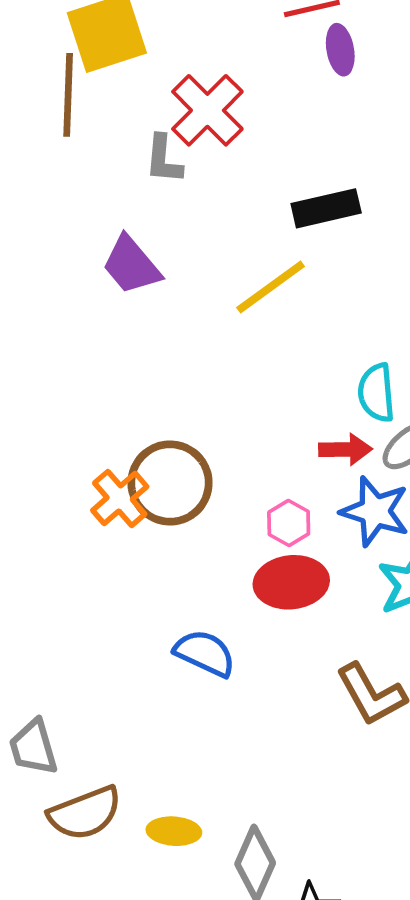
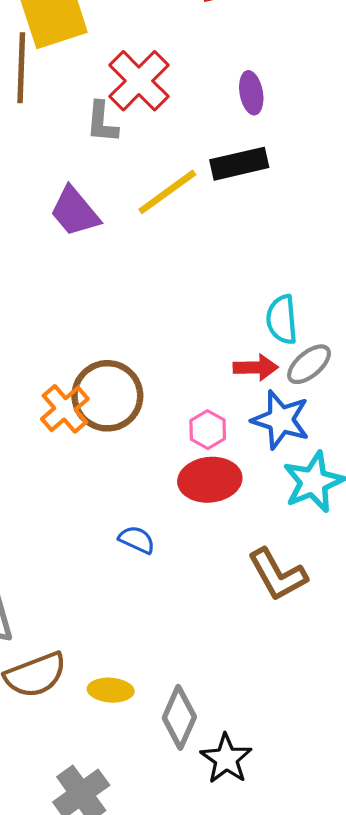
purple ellipse: (340, 50) -> (251, 93), moved
yellow line: (271, 287) -> (167, 192), moved
blue semicircle: (205, 653) -> (137, 540), size x0.7

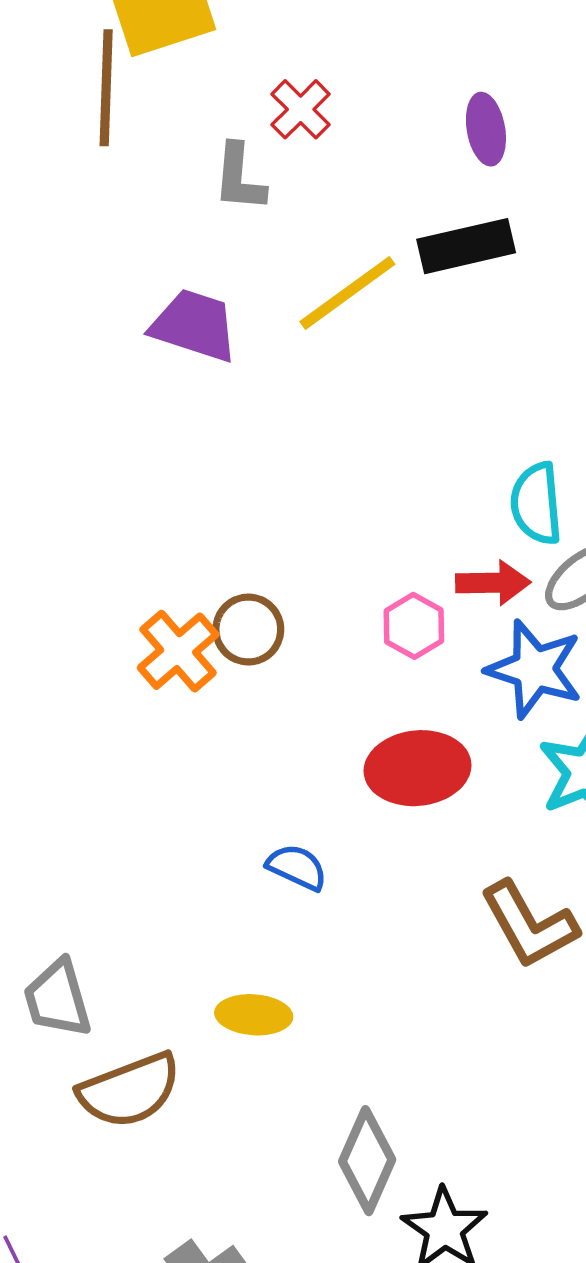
red cross: (139, 81) -> (301, 109), size x0.6
purple trapezoid: (75, 212) -> (194, 325), turned 148
brown circle: (107, 396) -> (248, 630), size x0.6
pink hexagon: (208, 430) -> (414, 626), moved
yellow ellipse: (111, 690) -> (254, 1015), moved

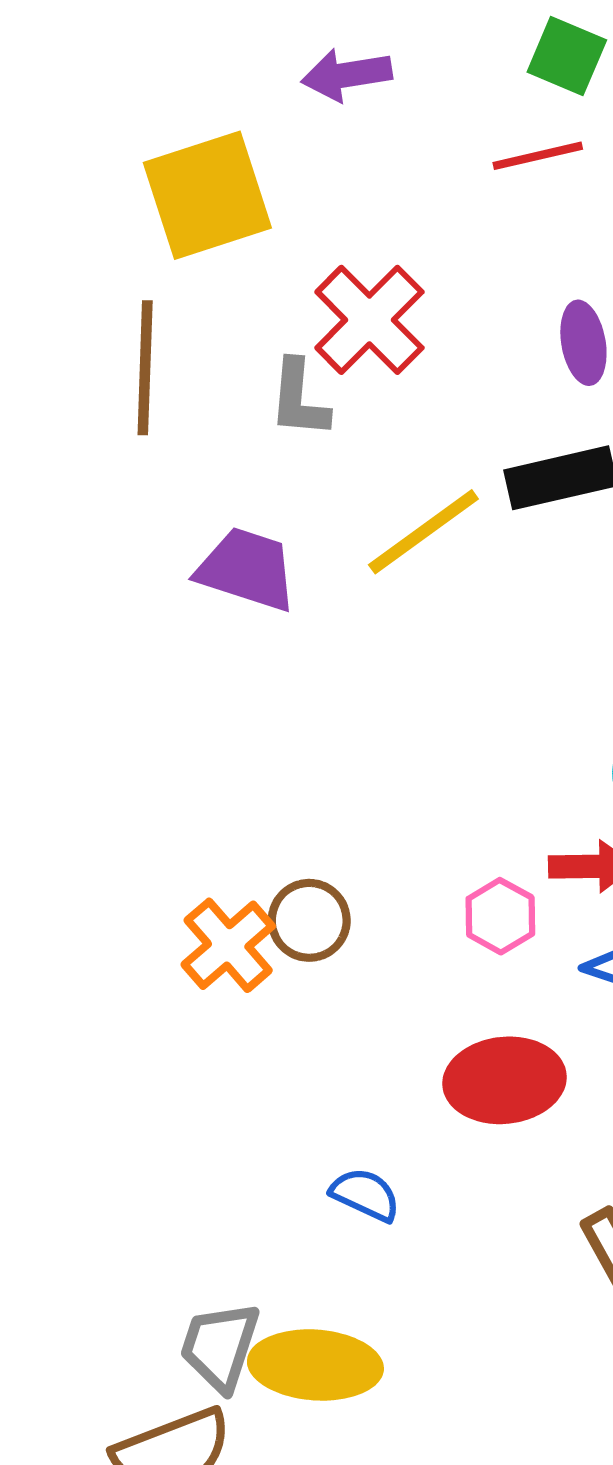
brown line: (106, 88) -> (145, 368), moved
red cross: (301, 109) -> (369, 320), size x1.6
gray trapezoid: (58, 999) -> (220, 1346), moved, turned 34
yellow ellipse: (254, 1015) -> (315, 1365), size x1.5

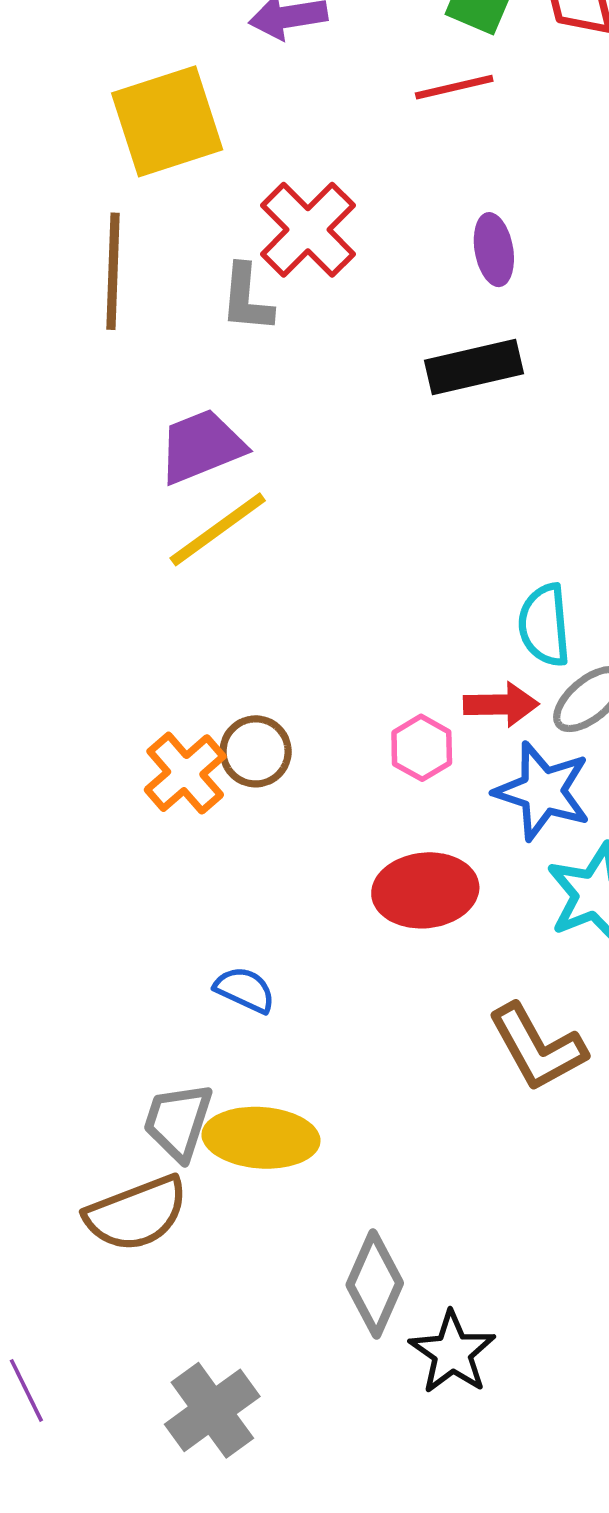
yellow line: (423, 532) -> (218, 529), moved
purple trapezoid: (247, 569) -> (201, 446), turned -40
blue semicircle: (365, 1195) -> (245, 990), moved

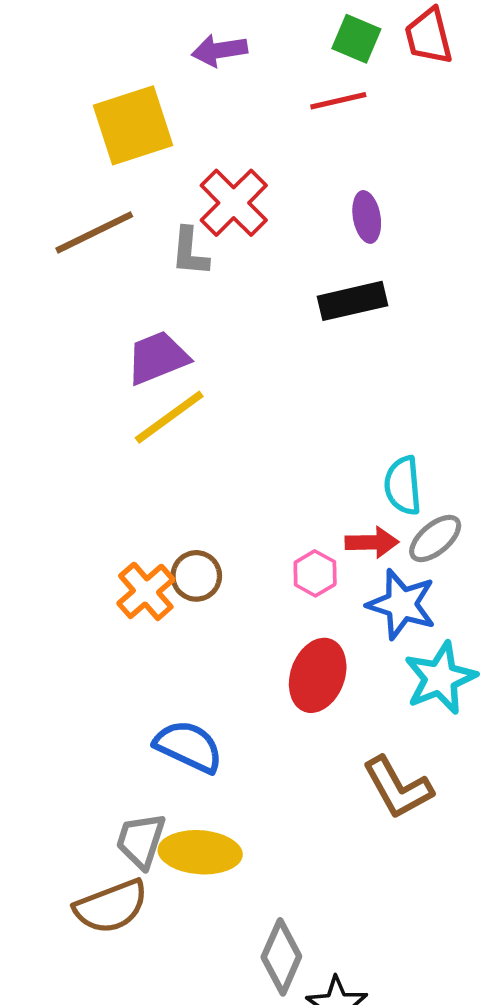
brown line: (113, 271) -> (94, 232), turned 62
red ellipse: (425, 890) -> (318, 675), turned -64
blue semicircle: (245, 990) -> (189, 746), size x1.6

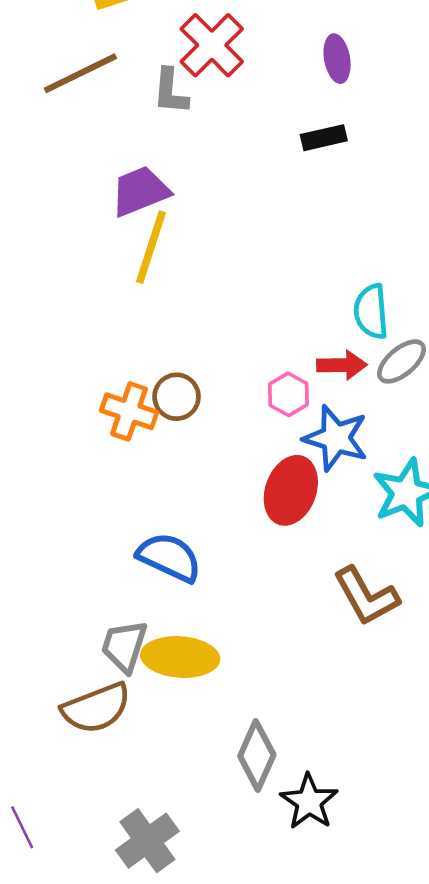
black rectangle: (353, 301) -> (324, 138), size x0.7
yellow line: (169, 417) -> (151, 247), turned -36
orange cross: (146, 591) -> (129, 411), turned -30
blue star: (402, 604) -> (336, 438), moved

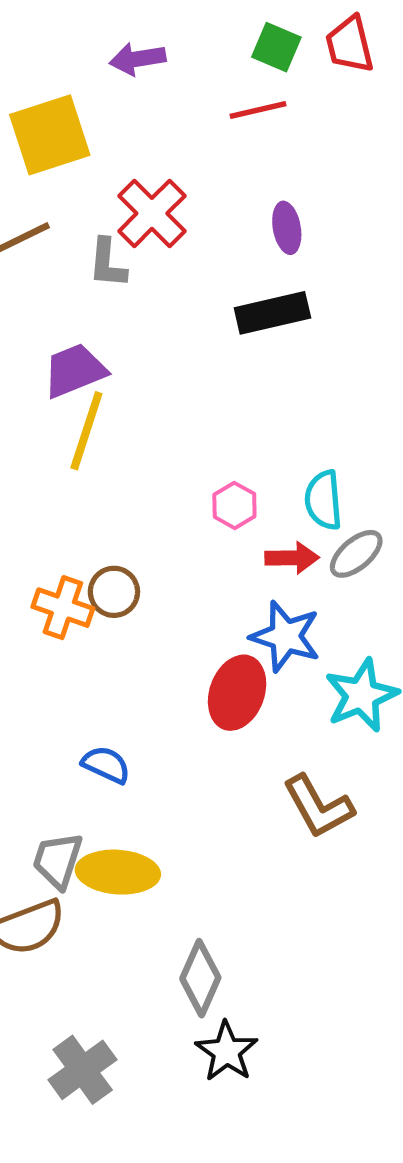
black rectangle: (324, 138) -> (272, 313), size x1.5
pink hexagon: (288, 394) -> (234, 505), moved
blue semicircle: (169, 557) -> (106, 765), size x0.7
black star: (309, 802) -> (227, 1051), moved

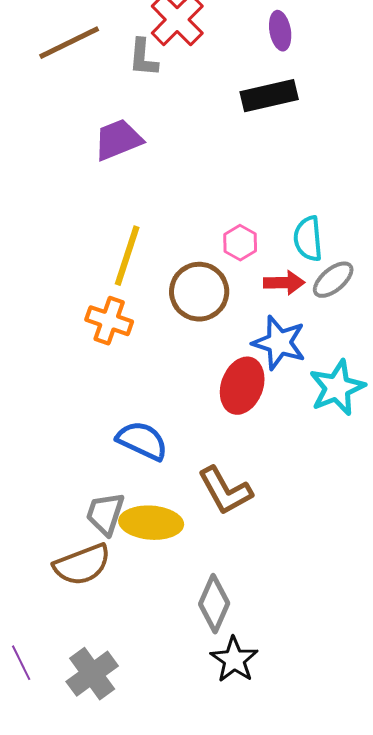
yellow line: (86, 431) -> (127, 256), moved
brown circle: (114, 592) -> (199, 292), moved, size x1.5
blue semicircle: (106, 765) -> (142, 441), size x1.4
brown L-shape: (318, 807) -> (225, 491), moved
gray cross: (83, 1070) -> (92, 674), moved

